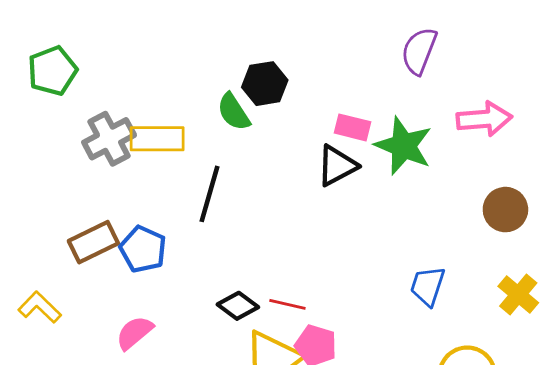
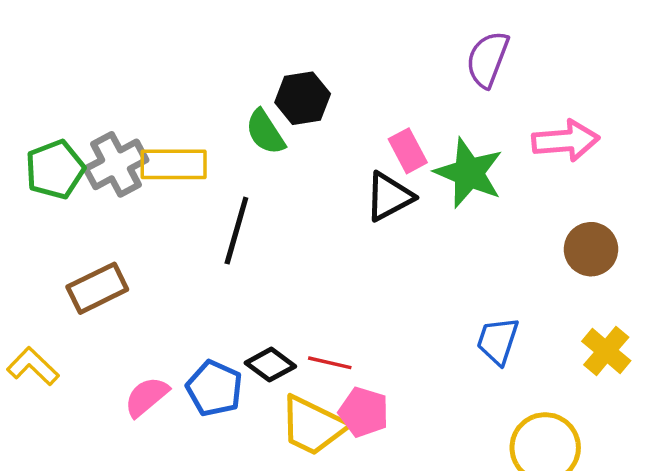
green pentagon: (52, 71) -> (55, 169), moved
pink rectangle: (353, 127) -> (408, 151), turned 48
blue pentagon: (143, 249) -> (214, 388), moved

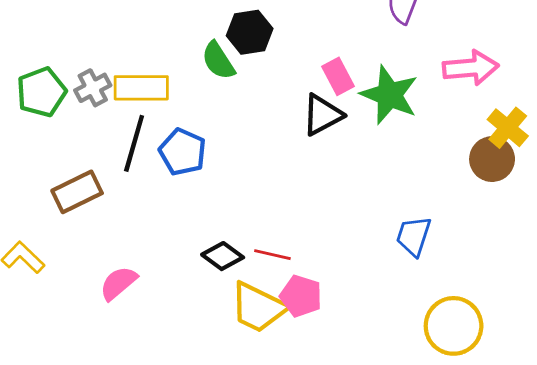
gray cross: (116, 164) -> (93, 88), size x0.7
black line: (236, 231) -> (134, 143), moved
yellow cross: (606, 351) -> (508, 128), moved
blue pentagon: (214, 388) -> (183, 152), moved

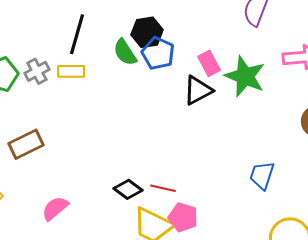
yellow rectangle: (141, 88) -> (71, 71), size x0.7
black line: (134, 143) -> (77, 34), moved
blue pentagon: (183, 152) -> (158, 53), moved

